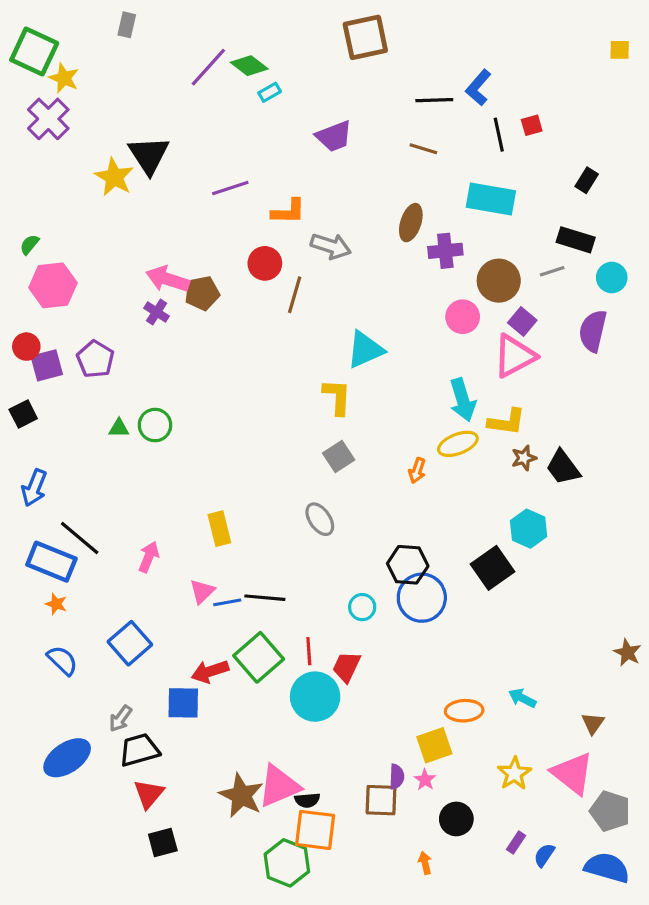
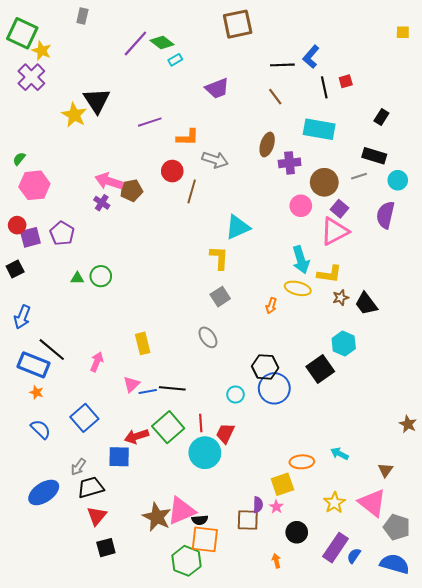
brown line: (423, 149) -> (275, 97), turned 36
yellow ellipse: (458, 444) -> (298, 288), turned 35
purple rectangle: (516, 843) -> (335, 548), size x2.0

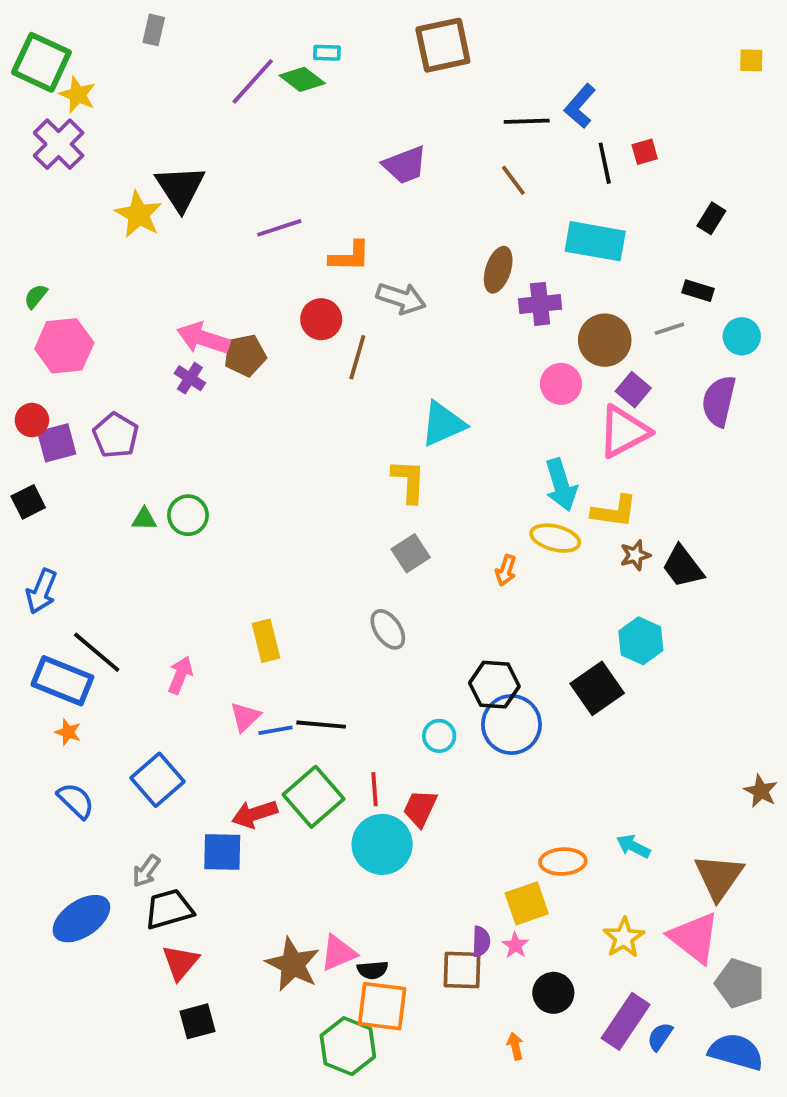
cyan rectangle: (175, 60) -> (327, 53), moved, turned 32
black rectangle: (374, 156) -> (698, 291), size x0.7
brown triangle: (385, 470) -> (719, 877), size x1.8
pink triangle: (181, 511) -> (338, 953), size x0.7

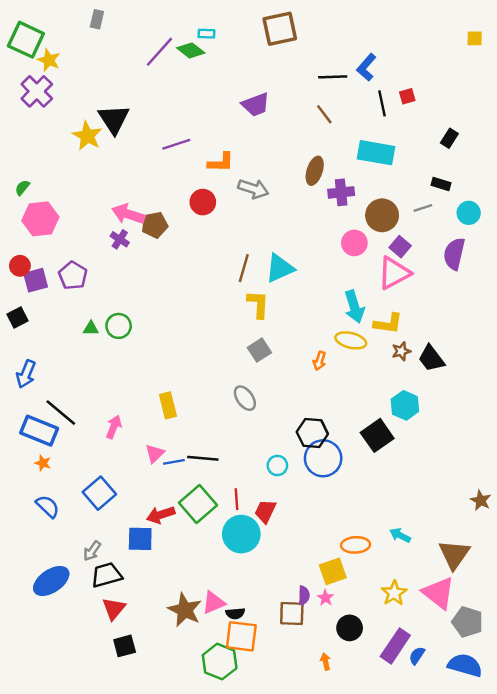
brown line: (357, 357) -> (244, 268), moved

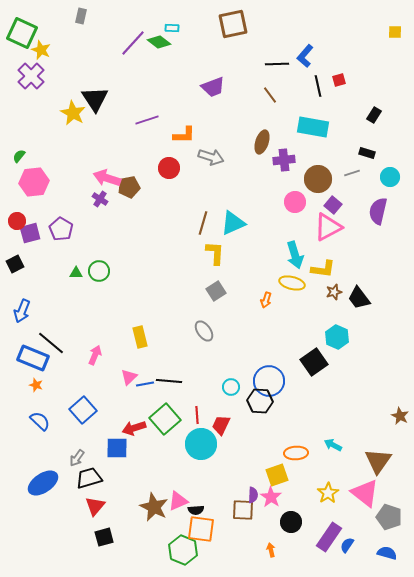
black hexagon: (312, 433) -> (260, 401), moved
pink star: (325, 598) -> (271, 497), size x1.5
blue semicircle: (465, 665) -> (387, 553), size x0.7

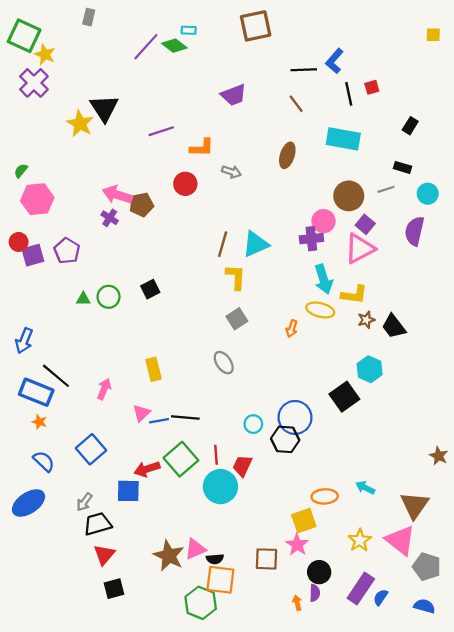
gray arrow: (211, 157) -> (231, 172), size x0.7
purple cross: (284, 160) -> (311, 239), moved
black square: (15, 264) -> (150, 289), moved
blue ellipse: (43, 483) -> (28, 503), moved
purple semicircle: (253, 495) -> (315, 593), moved

